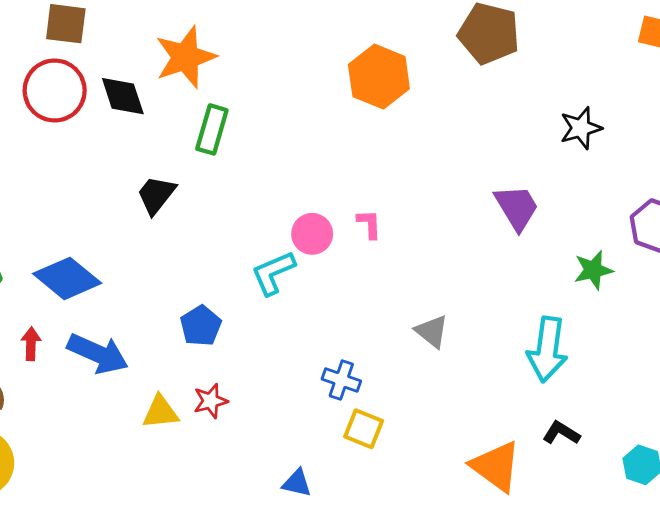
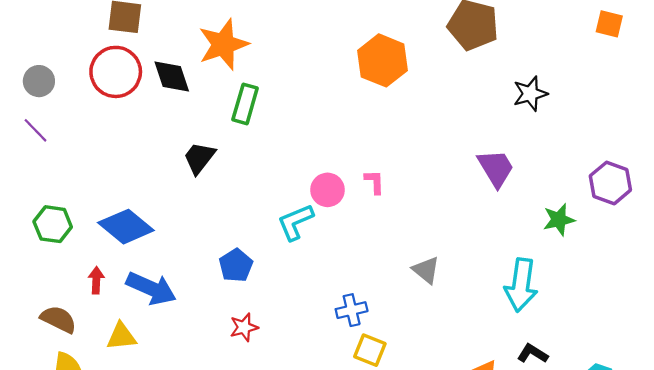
black star: (581, 128) -> (530, 94), moved
blue cross: (341, 380) -> (352, 310), turned -32
yellow triangle: (160, 412) -> (121, 336), moved

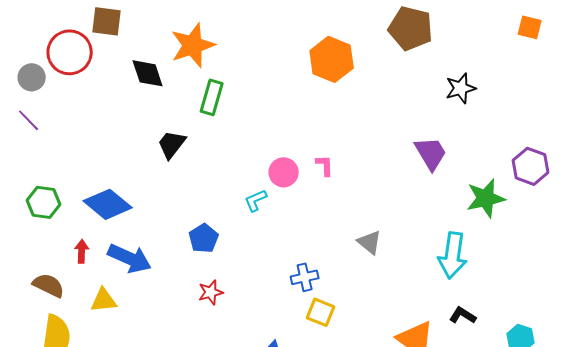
red circle: (116, 72) -> (70, 52), moved
green star: (559, 220) -> (486, 198), size x1.4
cyan L-shape: (295, 222) -> (256, 200), size x0.7

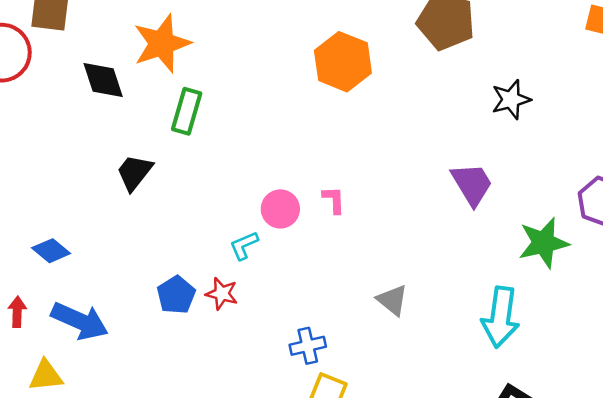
blue diamond: (108, 204) -> (51, 251), size x0.6
red star: (211, 292) -> (222, 294), moved, turned 30

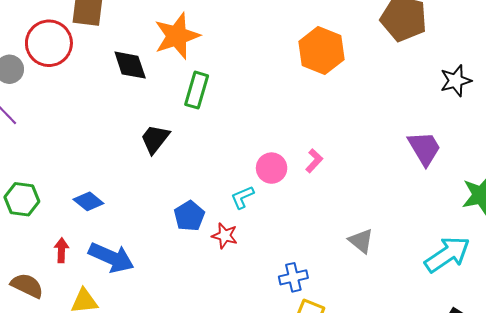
pink L-shape: (334, 200) -> (314, 161), turned 45
blue pentagon: (176, 295) -> (189, 216), moved
cyan arrow: (501, 317) -> (447, 254), turned -132

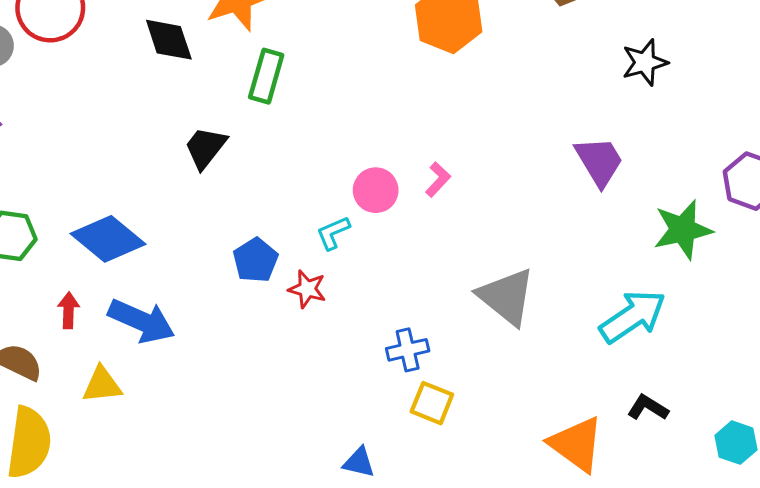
blue diamond: (88, 201) -> (108, 239), size x1.6
gray triangle: (361, 241) -> (506, 297), size x1.6

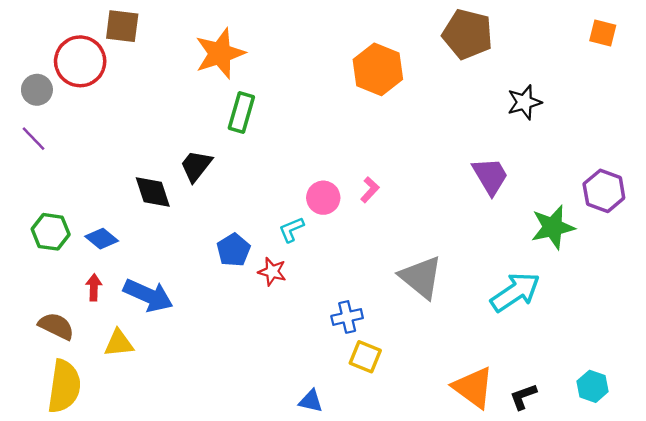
black diamond: (169, 40) -> (153, 192), moved
blue diamond: (108, 239) -> (102, 239), moved, size x0.6
black L-shape: (648, 408) -> (523, 397), moved, turned -52

